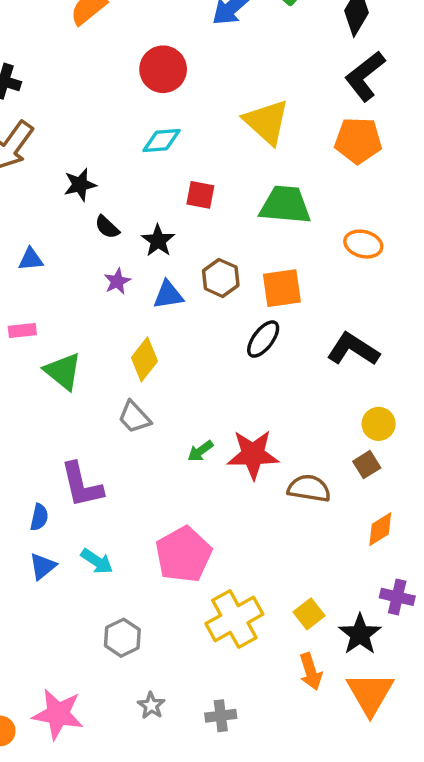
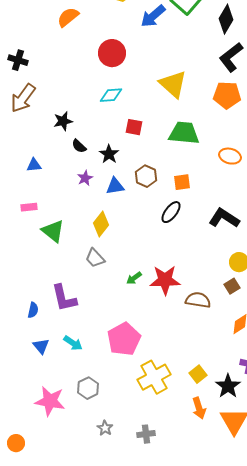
orange square: (282, 288) -> (182, 182), size x0.7
blue semicircle: (39, 517) -> (33, 310), moved
blue triangle: (43, 566) -> (41, 346), turned -30
pink star: (58, 714) -> (50, 401), moved

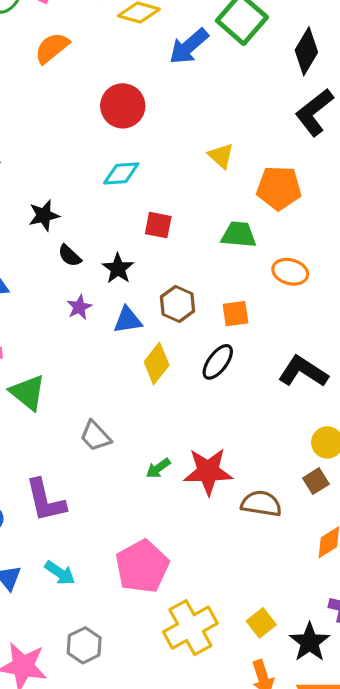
yellow triangle: (173, 84) -> (221, 156), size x0.6
orange pentagon: (227, 95) -> (279, 188), moved
green trapezoid: (184, 133) -> (239, 235), size x0.7
orange ellipse: (230, 156) -> (290, 272), moved
yellow diamond: (101, 224) -> (157, 364), moved

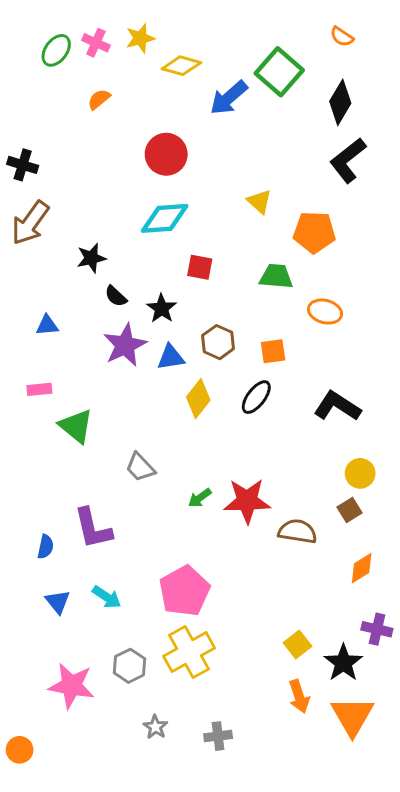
orange semicircle: (52, 48) -> (99, 99), size x0.7
cyan diamond: (121, 174) -> (165, 218), size x1.4
purple star: (79, 307) -> (125, 345), size x1.8
yellow cross: (190, 628) -> (189, 652), moved

